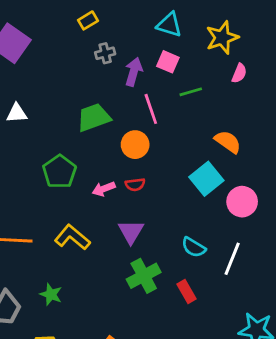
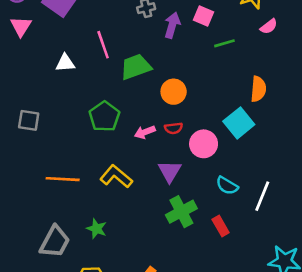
pink semicircle: (239, 73) -> (269, 26), turned 30
pink line: (151, 109) -> (103, 45), moved
orange semicircle: (228, 142) -> (258, 89), turned 60
pink circle: (242, 202) -> (204, 144), moved

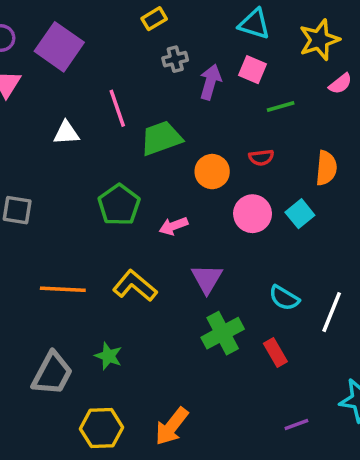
cyan square: (239, 123) -> (300, 214), size x0.7
red semicircle: (174, 128) -> (261, 157), moved
pink circle: (204, 144) -> (253, 214), moved

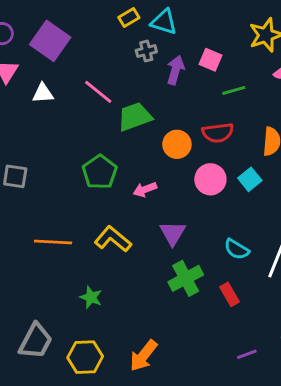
cyan triangle: (254, 24) -> (164, 22), moved
pink line: (117, 108) -> (98, 92), turned -32
white triangle: (66, 133) -> (43, 93), moved
red semicircle: (261, 157) -> (218, 133), size x1.5
gray trapezoid: (52, 374) -> (36, 341), moved

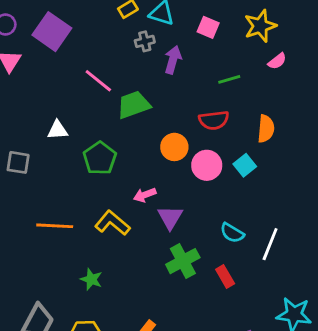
pink square: (210, 60) -> (208, 27), moved
white triangle: (43, 93) -> (58, 130), moved
orange circle: (177, 144) -> (174, 147), moved
pink arrow: (145, 190) -> (145, 195), moved

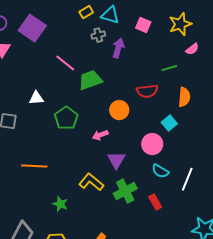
green line: (229, 79) -> (169, 68), moved
pink circle: (207, 165) -> (152, 144), moved
pink arrow: (145, 195) -> (100, 135), moved
yellow L-shape: (112, 223) -> (91, 182), moved

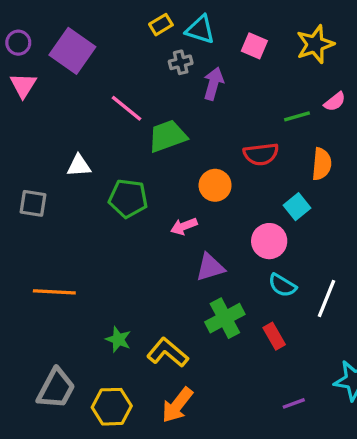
pink semicircle: (192, 49) -> (335, 102), moved
green pentagon: (66, 118) -> (128, 198), turned -30
purple triangle: (116, 160) -> (210, 267), turned 42
orange line: (34, 166) -> (54, 292), moved
yellow L-shape: (91, 182) -> (167, 353), moved

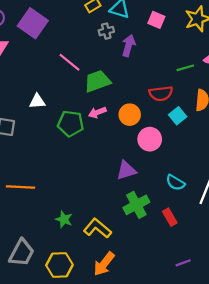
cyan square: (297, 207) -> (178, 116), moved
pink arrow: (184, 226) -> (97, 112), moved
pink circle: (269, 241) -> (150, 139), moved

